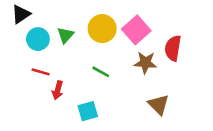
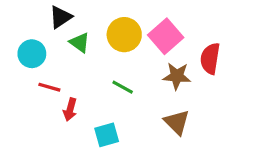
black triangle: (21, 14) -> (61, 17), moved
green triangle: (65, 35) -> (80, 43), turned -36
cyan circle: (38, 39) -> (32, 54), moved
brown triangle: (158, 105) -> (177, 122), moved

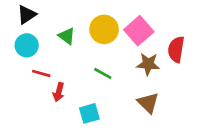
black triangle: (61, 17) -> (27, 15), moved

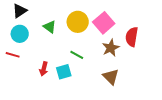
brown star: (148, 64) -> (111, 48), turned -30
red line: (41, 73) -> (13, 55), moved
cyan square: (89, 113) -> (64, 72), moved

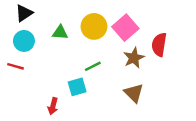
green triangle: (50, 27) -> (60, 32), turned -32
green line: (77, 55) -> (93, 66), turned -56
red arrow: (44, 69) -> (53, 106), moved

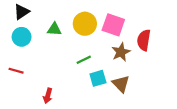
pink square: (125, 28) -> (113, 25), turned -30
red line: (15, 66) -> (16, 71), moved
cyan square: (77, 87) -> (98, 78), moved

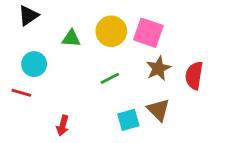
cyan circle: (22, 37) -> (34, 64), moved
red semicircle: (144, 40) -> (194, 76), moved
cyan square: (98, 78) -> (128, 120), moved

